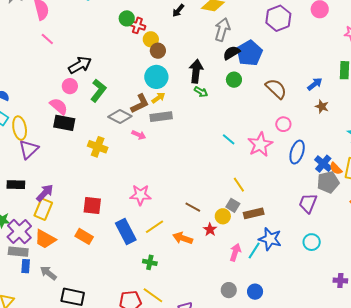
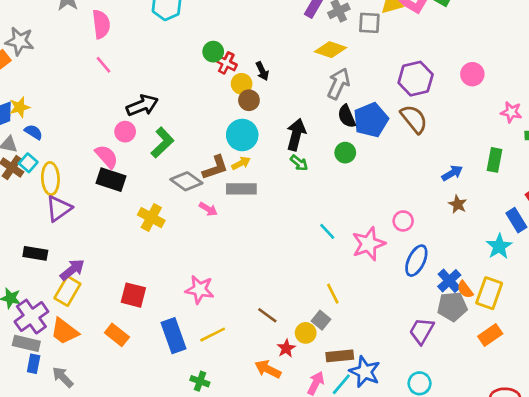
black arrow: (178, 11) -> (262, 71), moved, turned -72
black semicircle: (231, 53) -> (347, 116), turned -90
brown semicircle: (276, 89) -> (414, 119), moved
brown rectangle: (254, 213) -> (340, 356), moved
orange arrow: (183, 238) -> (268, 369), moved

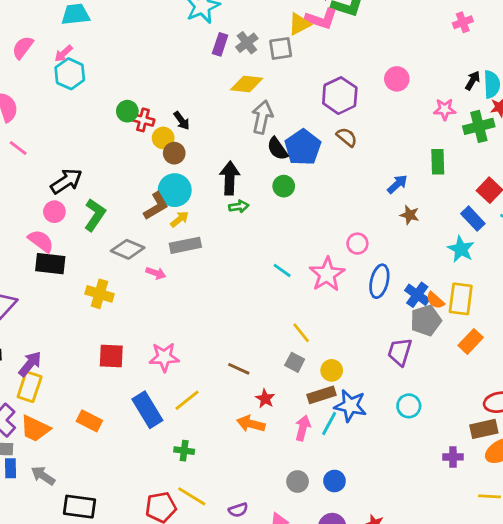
brown semicircle: (414, 119) -> (347, 137), size x0.7
green arrow: (299, 163) -> (239, 206), turned -36
brown L-shape: (215, 168) -> (156, 206), moved
red square: (133, 295) -> (111, 356), moved
yellow circle: (306, 333) -> (332, 370), moved

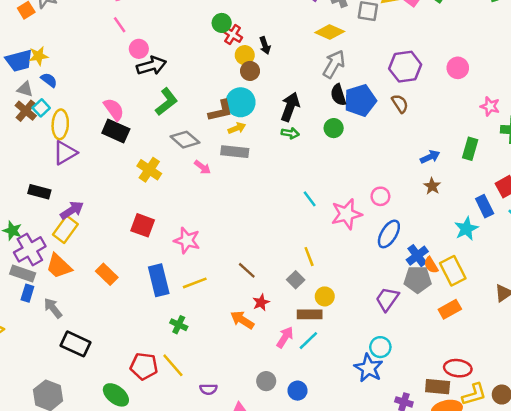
pink circle: (54, 212) -> (139, 49), moved
yellow rectangle: (461, 299) -> (453, 271), turned -52
blue star: (350, 406) -> (369, 368), moved

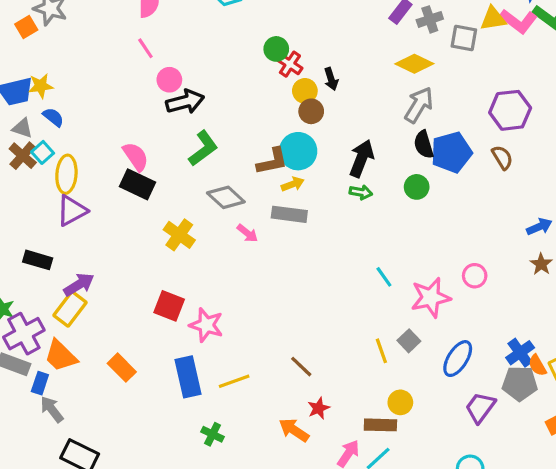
blue ellipse: (389, 234) -> (458, 359), moved
pink star: (187, 240) -> (206, 325), moved
gray square: (296, 280) -> (409, 341), moved
blue rectangle: (27, 293) -> (40, 383), moved

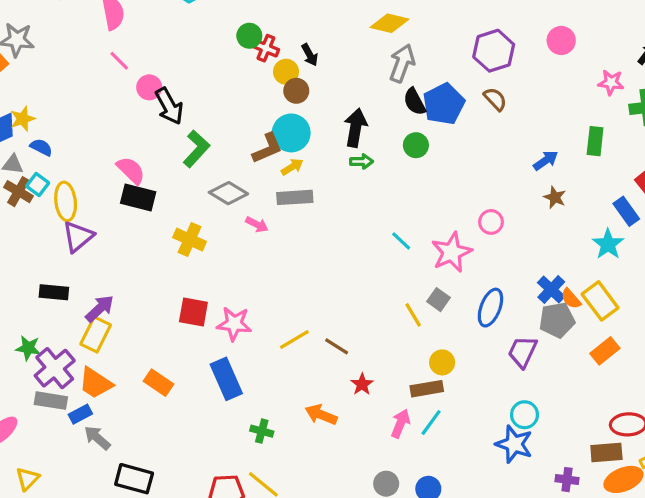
black arrow: (185, 102) -> (169, 106), turned 87
yellow line: (234, 381) -> (294, 340), moved
blue rectangle: (40, 383) -> (80, 414), turned 55
orange arrow: (294, 430) -> (321, 415), moved

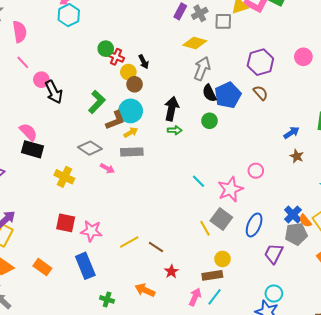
green L-shape: (196, 149) -> (97, 102), moved
gray square: (439, 300) -> (221, 219), size x1.5

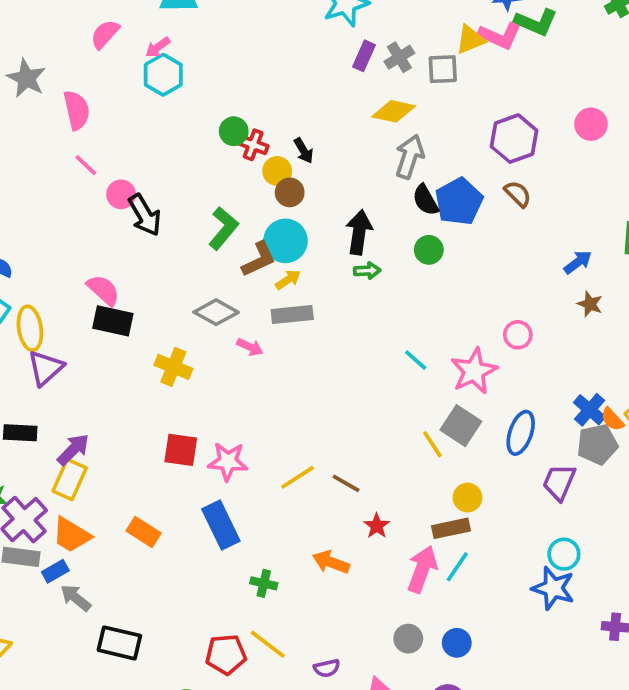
pink arrow: (195, 297) -> (422, 569), size x1.4

